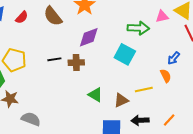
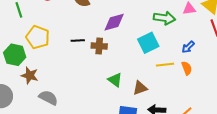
cyan square: (125, 54) -> (148, 43), turned 30
blue arrow: (174, 58) -> (188, 47), moved
yellow line: (144, 90) -> (165, 65), moved

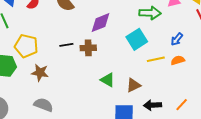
orange semicircle: (187, 68) -> (178, 60), turned -80
brown star: (30, 75) -> (40, 73), moved

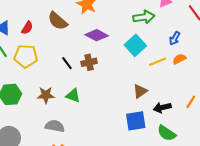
purple diamond: (101, 23) -> (97, 35), turned 60
black line: (66, 45) -> (67, 63), turned 72
yellow pentagon: (26, 46) -> (26, 56), moved
green triangle: (108, 80) -> (73, 96), moved

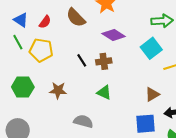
green triangle: (73, 96) -> (104, 92), moved
gray semicircle: (55, 126) -> (83, 121), moved

